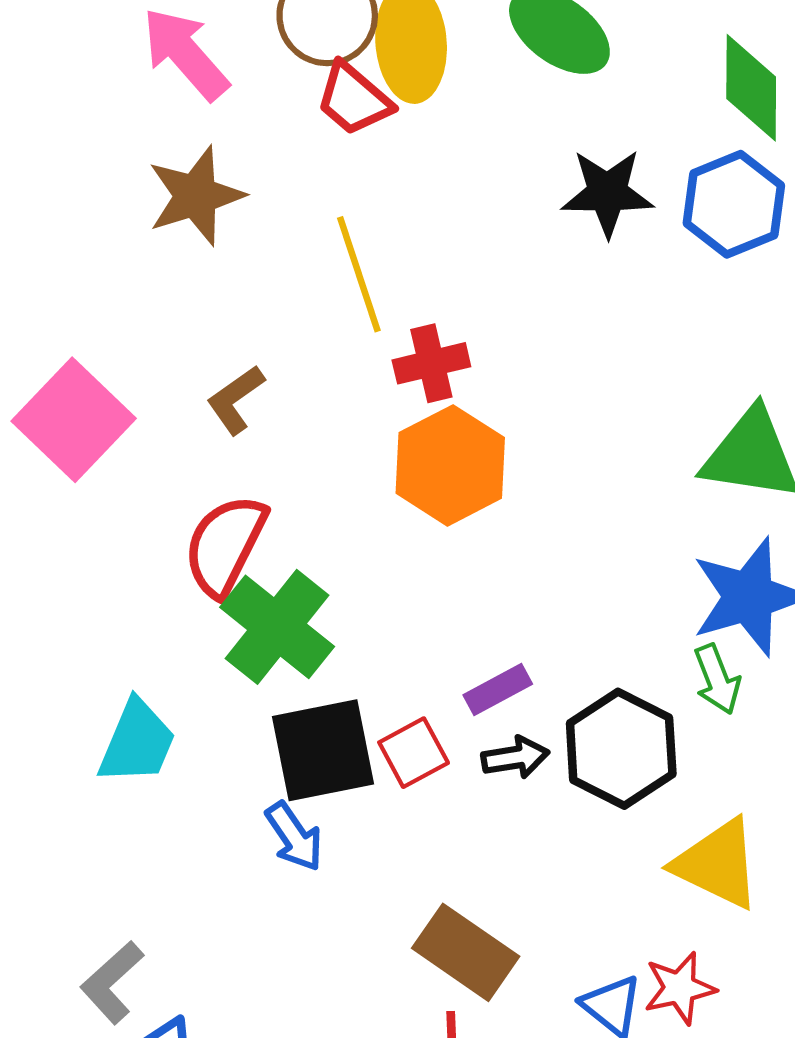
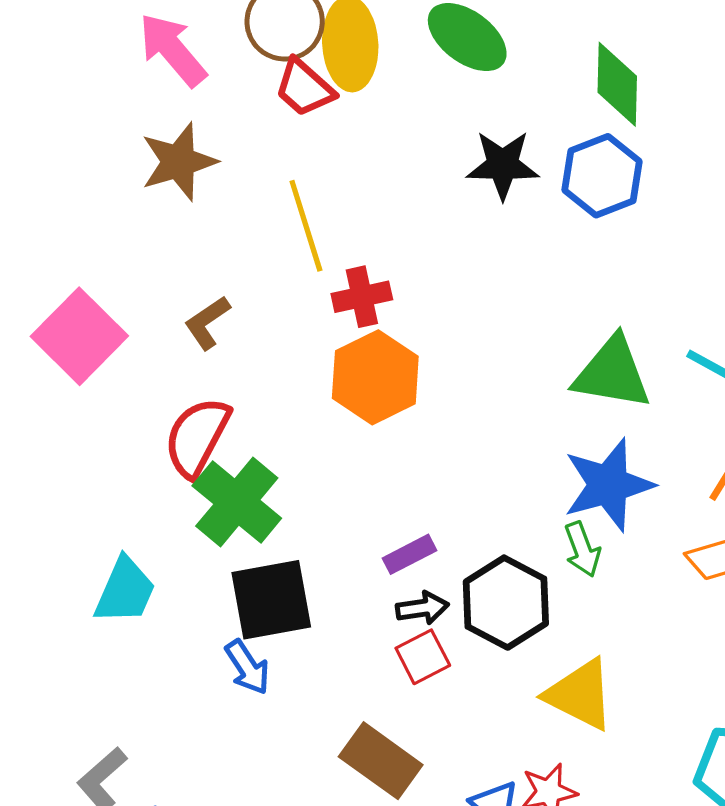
red square: (414, 753) -> (423, 657), moved

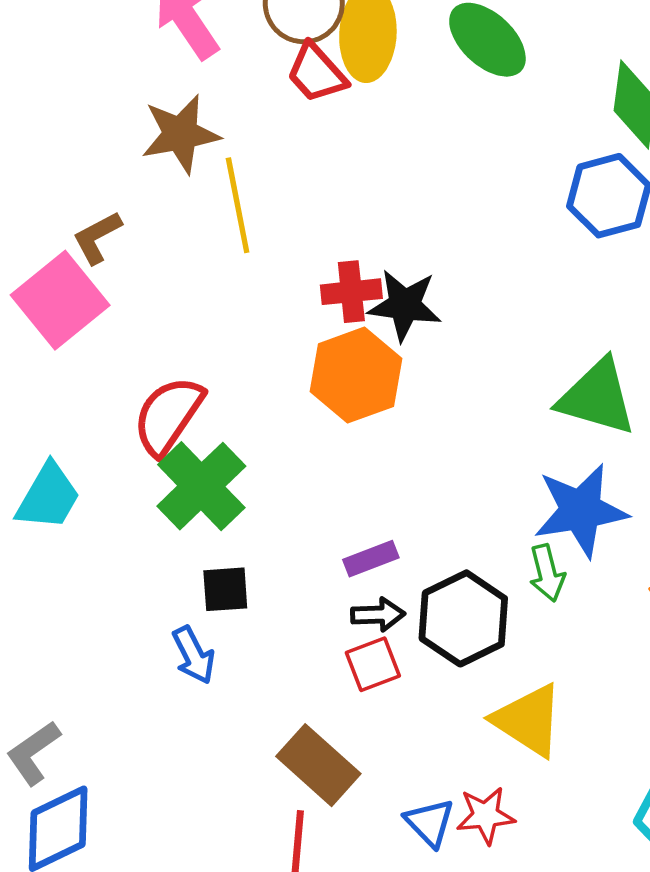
black star: (503, 165) -> (405, 305), moved
yellow line: (306, 226) -> (238, 205), moved
brown L-shape: (207, 323) -> (97, 237), moved
cyan trapezoid: (125, 591) -> (48, 497), moved
black square: (271, 600) -> (225, 589), size x0.6

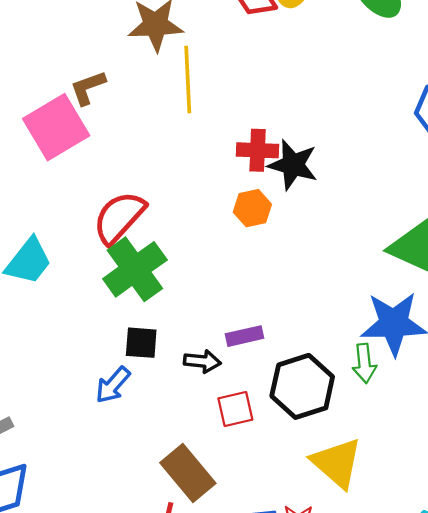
orange hexagon: (356, 375) -> (252, 208), size x0.6
black arrow: (378, 615) -> (202, 361), moved
blue arrow: (194, 655) -> (113, 385), turned 60

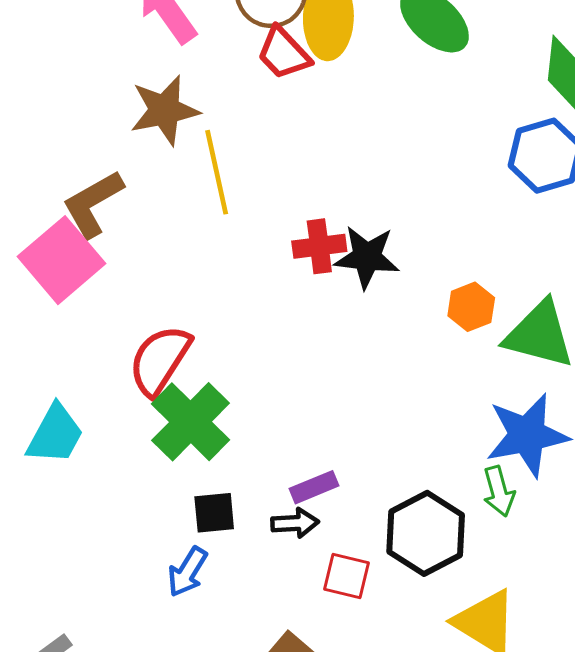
brown L-shape: (88, 88) -> (93, 204), size x1.4
orange hexagon: (252, 208) -> (471, 307), moved
purple rectangle: (244, 336) -> (314, 487), moved
red square: (235, 409) -> (346, 576), turned 36

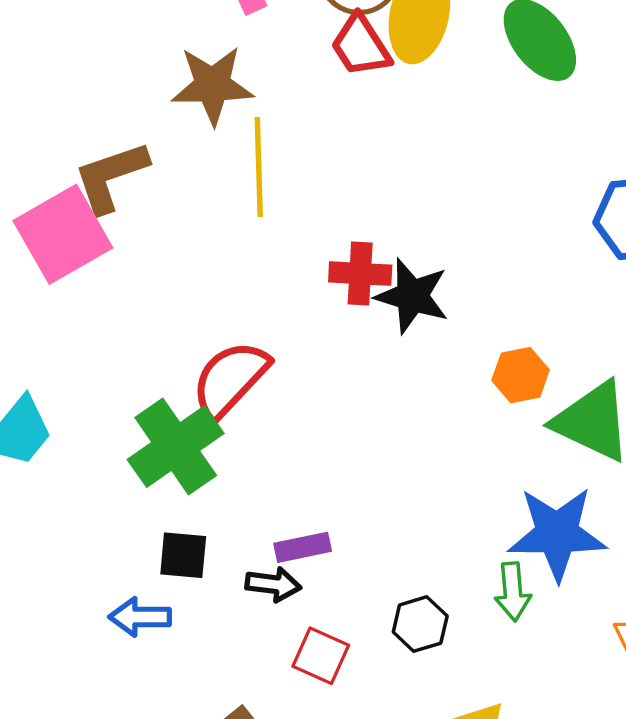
red semicircle: (160, 360) -> (230, 379), moved
black hexagon: (426, 533) -> (420, 624), size x0.6
blue arrow: (187, 572) -> (140, 617), turned 48

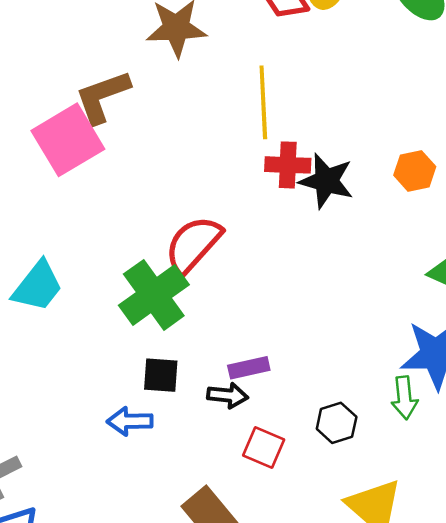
yellow line: (259, 167) -> (263, 102), moved
orange hexagon: (521, 375) -> (415, 171), moved

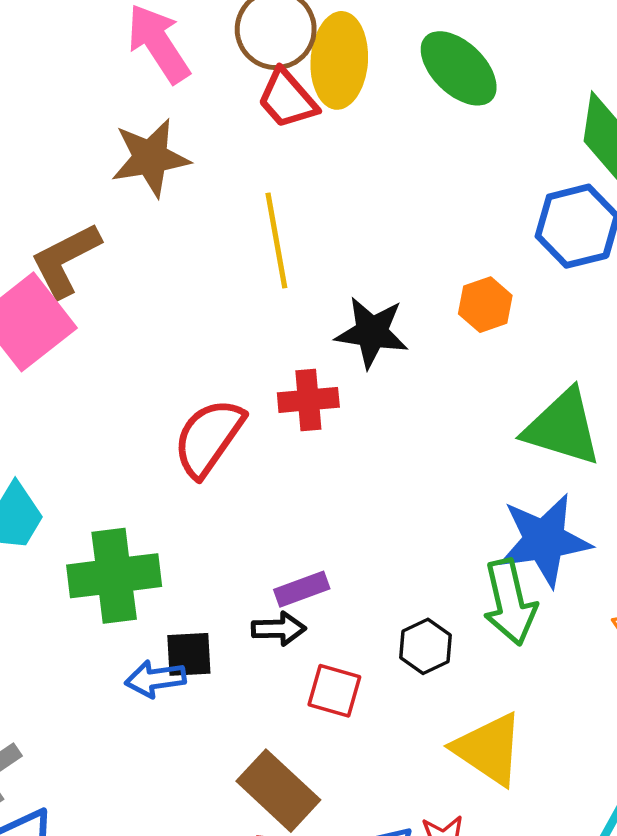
red cross: (288, 165) -> (308, 400), moved
green cross: (154, 295) -> (114, 576), moved, turned 36
black square: (161, 375) -> (189, 654), moved
green arrow: (404, 398) -> (510, 602), size x1.5

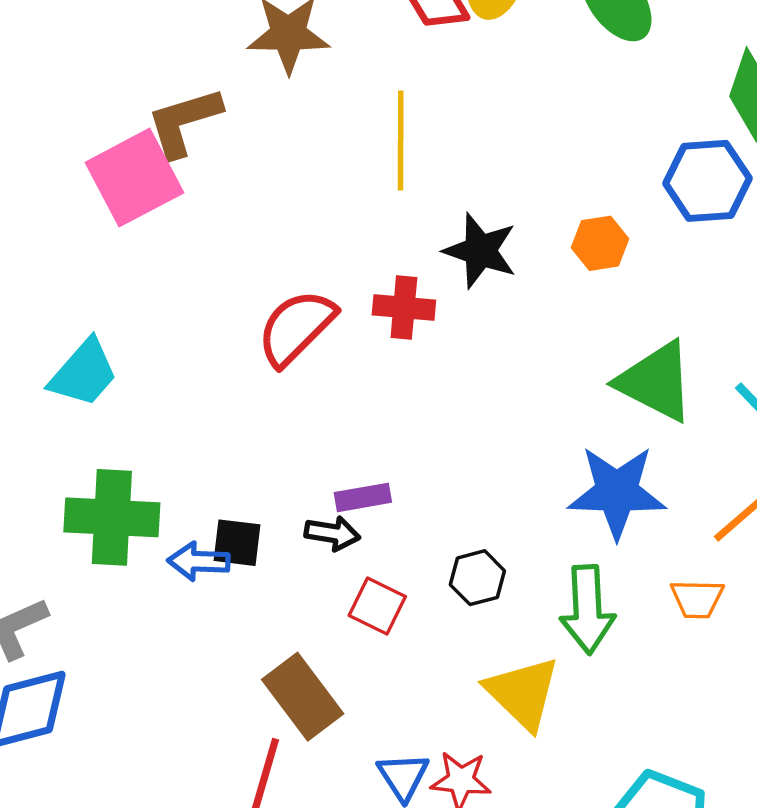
green cross: (114, 576) -> (112, 517), moved
green arrow: (510, 602) -> (587, 609), moved

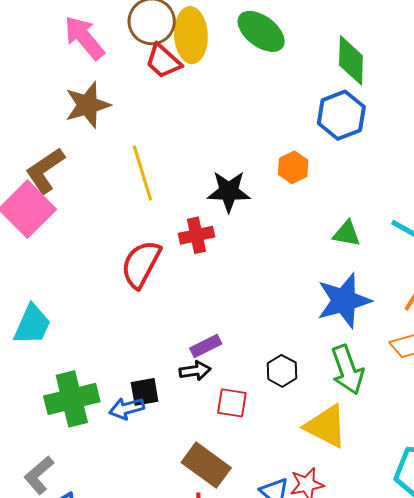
yellow line: (401, 141) -> (142, 173), moved
green triangle: (656, 381) -> (347, 234), size x0.6

